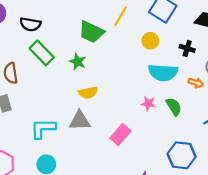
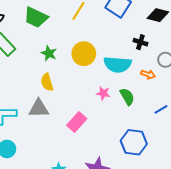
green trapezoid: (91, 32) -> (36, 17), moved
yellow circle: (150, 41) -> (84, 54), moved, size x1.5
green star: (78, 62) -> (49, 53), moved
yellow semicircle: (88, 93) -> (47, 82), turned 84

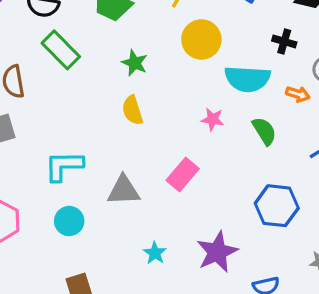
yellow circle: (84, 54) -> (201, 39), moved
pink star: (103, 93) -> (213, 119), moved
gray triangle: (39, 109) -> (123, 190), moved

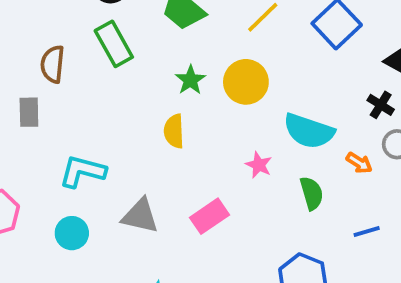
yellow circle: (201, 39) -> (246, 82), moved
black cross: (284, 41) -> (381, 105), moved

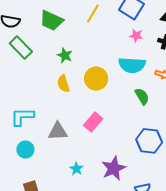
yellow circle: (246, 82) -> (96, 79), moved
pink star: (259, 165) -> (136, 36), moved

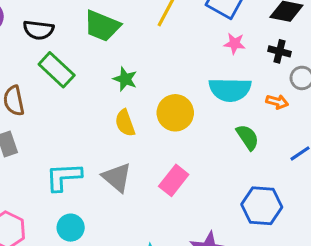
gray triangle: (58, 131) -> (117, 177), moved, turned 45

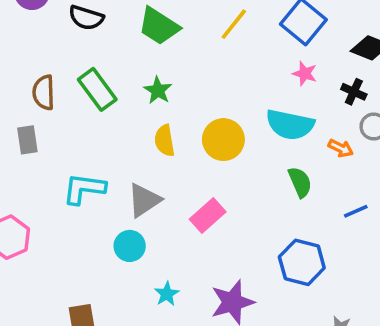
green rectangle: (57, 70) -> (97, 89), moved
green star: (125, 79) -> (158, 90), moved
gray triangle: (117, 177) -> (144, 200), turned 36
cyan circle: (71, 228) -> (130, 246), moved

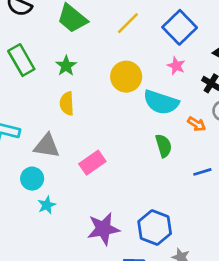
yellow circle: (223, 140) -> (126, 77), moved
gray triangle: (144, 200) -> (47, 146), turned 36
blue hexagon: (302, 262) -> (155, 228), moved
cyan star: (167, 294) -> (47, 205), moved

